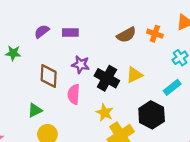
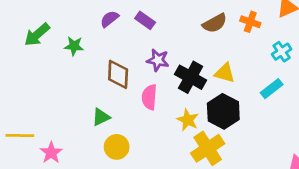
purple rectangle: (70, 33) -> (145, 20), turned 35
yellow triangle: (134, 75) -> (225, 73), turned 42
black hexagon: (152, 115) -> (223, 111), moved

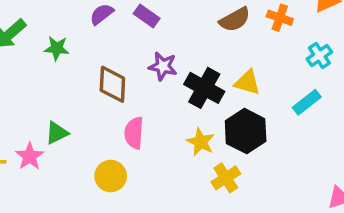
pink semicircle: (149, 97) -> (134, 133), moved
green triangle: (101, 117) -> (57, 133), moved
yellow cross: (208, 148) -> (226, 178), size x0.7
pink star: (51, 153) -> (30, 156), moved

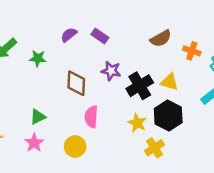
orange cross: (280, 18) -> (192, 51), moved
black cross: (204, 88) -> (140, 86), turned 30
pink star: (30, 156) -> (34, 143), moved

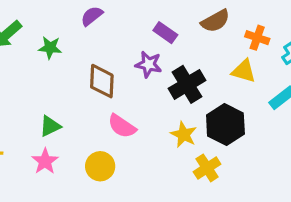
purple rectangle: (100, 36) -> (165, 33), moved
yellow triangle: (169, 82) -> (244, 71), moved
pink semicircle: (91, 117) -> (122, 126), turned -60

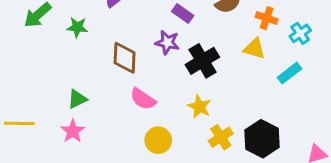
black hexagon: (225, 125) -> (262, 139), moved
yellow circle: (100, 166) -> (158, 140), moved

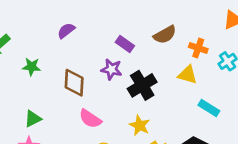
green star: (77, 27) -> (31, 67), moved
cyan rectangle: (290, 73) -> (209, 108), moved, turned 70

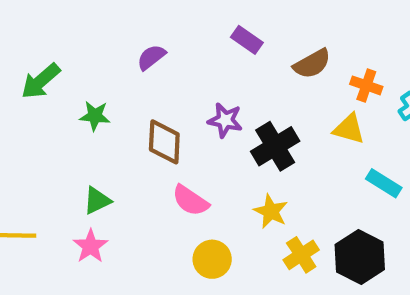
purple rectangle: (125, 44) -> (247, 40), moved

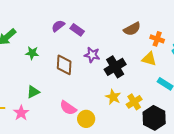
purple rectangle: (247, 40) -> (77, 30), moved
pink semicircle: (190, 201) -> (68, 108), moved
pink star: (91, 246) -> (21, 113), moved
yellow cross: (301, 255) -> (134, 102), moved

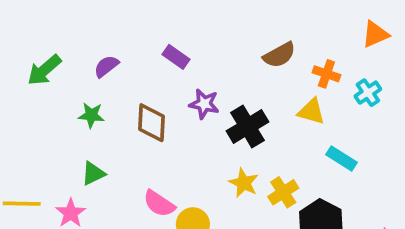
purple semicircle: (58, 26) -> (106, 66), moved
green star: (32, 53) -> (91, 115), moved

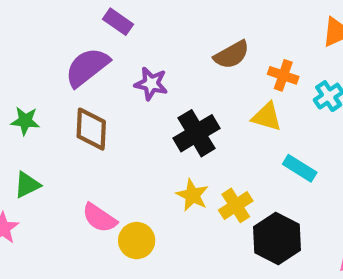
purple rectangle: (176, 57) -> (118, 22), moved
purple semicircle: (106, 66) -> (87, 67), moved, size x1.6
purple star: (204, 104) -> (151, 84), moved

